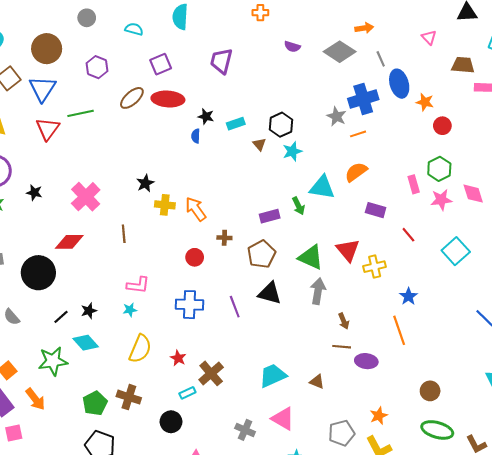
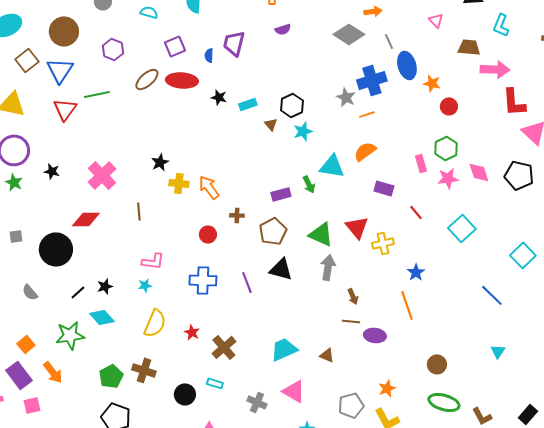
purple semicircle: (292, 47) -> (283, 29), moved, turned -35
blue semicircle: (196, 136) -> (209, 55), moved
cyan rectangle: (187, 393) -> (215, 383), moved, turned 42

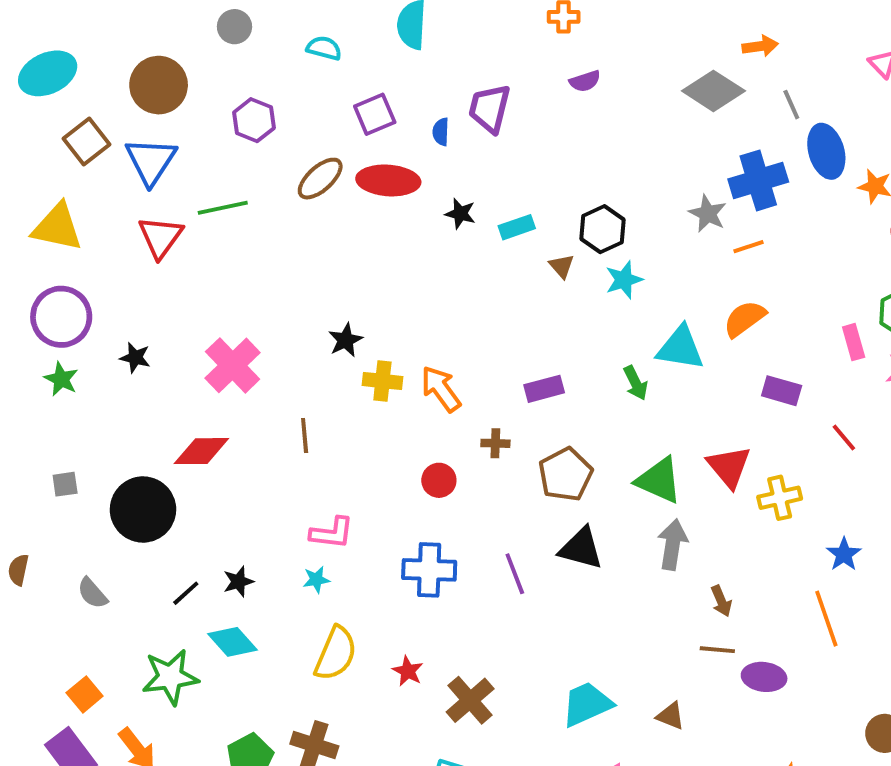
purple rectangle: (281, 194) -> (544, 389), moved

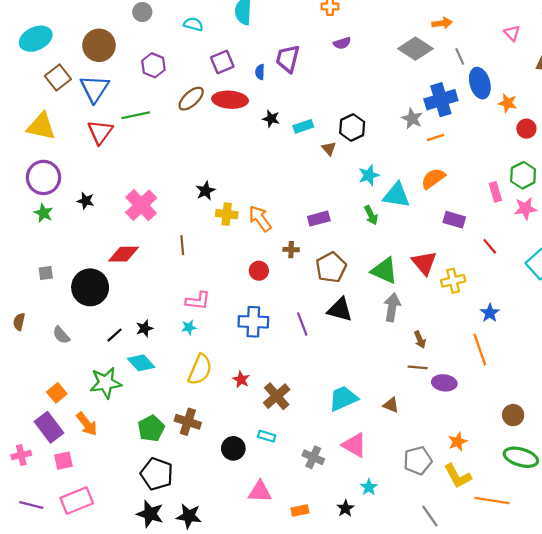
cyan star: (624, 280) -> (369, 175), moved

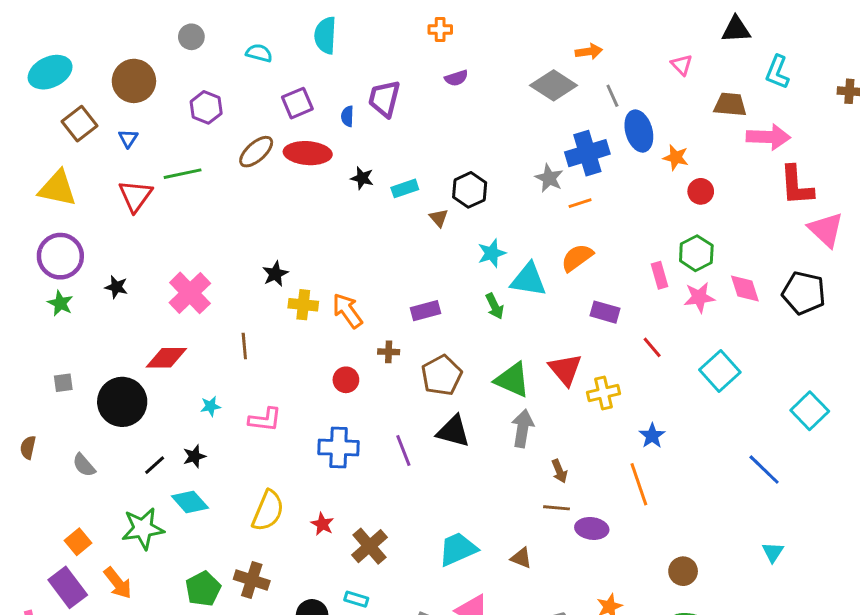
blue triangle: (95, 89) -> (128, 138), size x0.5
cyan star: (189, 327) -> (211, 406), moved

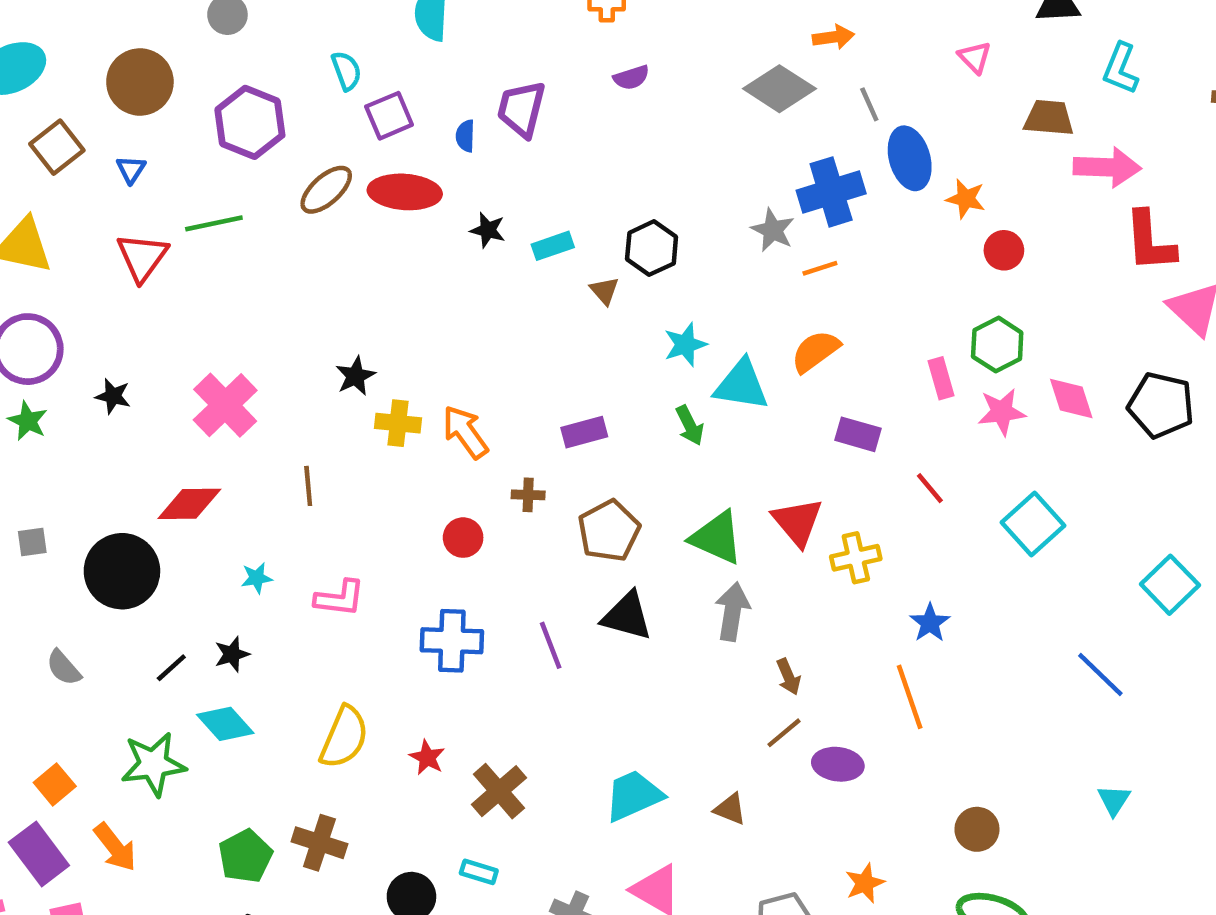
cyan semicircle: (259, 53) -> (346, 71), moved, turned 55
purple hexagon: (206, 107) -> (250, 122), size x1.4
brown line: (556, 508) -> (784, 733), turned -45

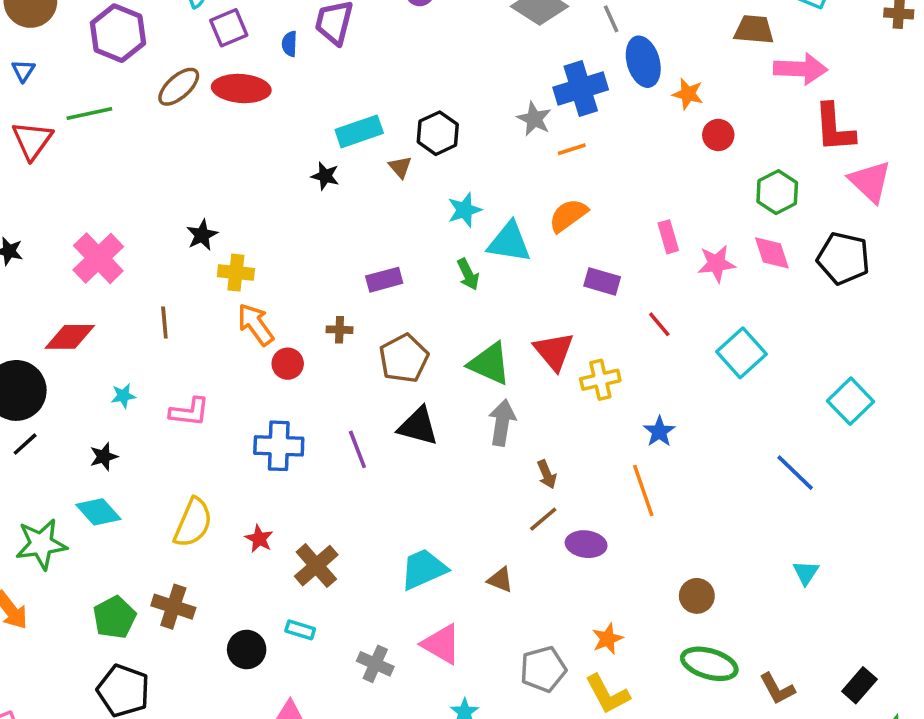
black star: (488, 230) -> (325, 176), moved
cyan rectangle: (553, 246) -> (359, 131), size x1.4
green hexagon: (997, 345) -> (777, 192), moved
orange arrow: (465, 432) -> (256, 324), moved
black line: (171, 668) -> (25, 444), moved

